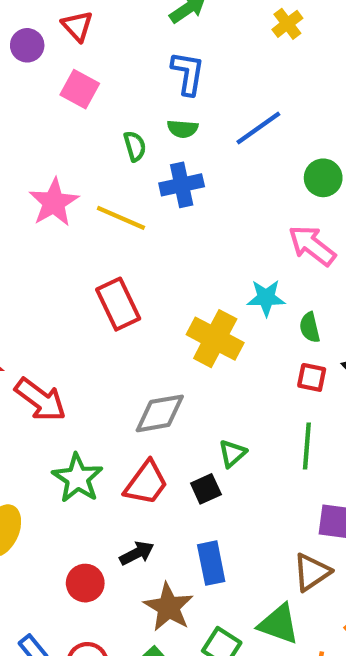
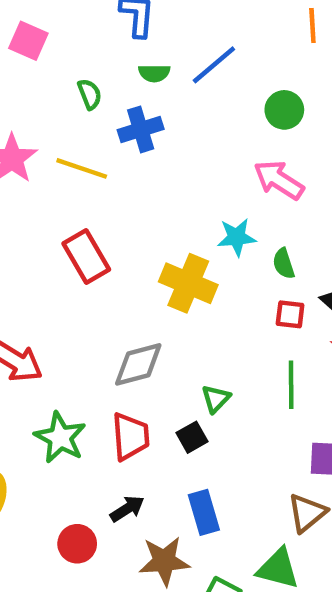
green semicircle: (183, 129) -> (154, 73), moved
red trapezoid: (146, 483) -> (131, 436), turned -36
brown star: (169, 607) -> (164, 561), turned -30

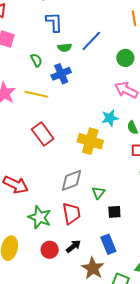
green triangle: (216, 399) -> (98, 193), moved
black square: (192, 437) -> (114, 212), moved, turned 32
red circle: (77, 544) -> (50, 250), moved
brown star: (164, 561) -> (93, 268), turned -30

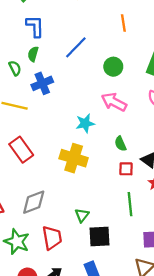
green semicircle: (65, 48) -> (33, 54), moved, turned 112
cyan star: (110, 118) -> (85, 123), moved
gray diamond: (72, 180) -> (34, 202), moved
black square: (114, 212) -> (99, 236), size x1.5

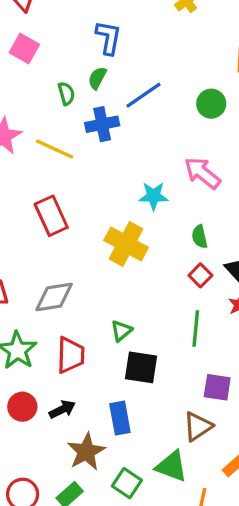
blue line: (76, 47) -> (144, 95), moved
green circle: (113, 67) -> (211, 104), moved
red square: (126, 169) -> (200, 275), turned 32

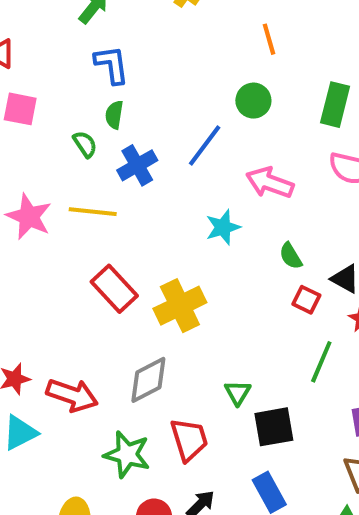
blue line: (144, 95) -> (205, 146), moved
yellow cross: (126, 244) -> (180, 306), moved, turned -36
green line: (196, 329) -> (321, 362), turned 36

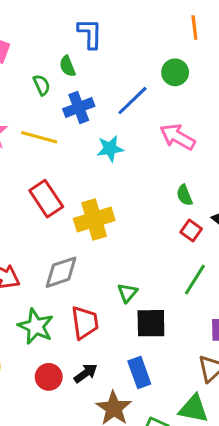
blue L-shape: (112, 65) -> (90, 34), moved
green semicircle: (114, 115) -> (67, 66), turned -40
cyan star: (223, 227) -> (110, 149), moved

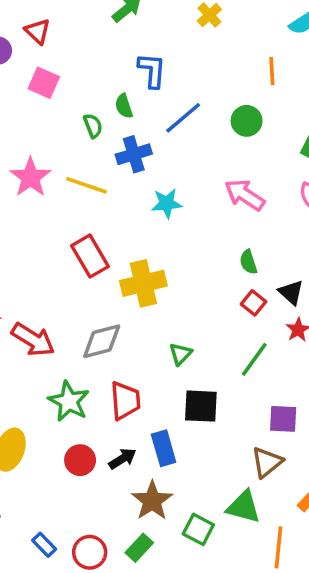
blue line: (132, 101) -> (183, 118), moved
green triangle: (127, 293) -> (180, 354), moved
blue rectangle: (139, 373) -> (164, 448), moved

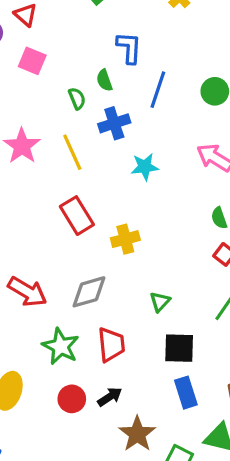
blue line: (183, 118) -> (158, 90), turned -30
yellow line: (86, 185) -> (72, 152), turned 48
yellow cross: (143, 283) -> (125, 239), size x0.7
blue rectangle: (164, 448) -> (186, 393), moved

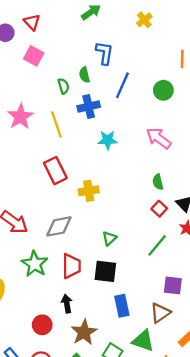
black square: (179, 348) -> (105, 271), moved
black arrow: (110, 397) -> (67, 304), turned -72
red circle: (72, 399) -> (42, 325), moved

